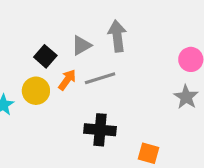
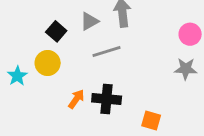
orange arrow: (67, 80) -> (76, 99), moved
gray star: (186, 97) -> (186, 69), turned -30

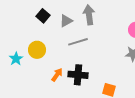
black square: (56, 31) -> (43, 16), moved

